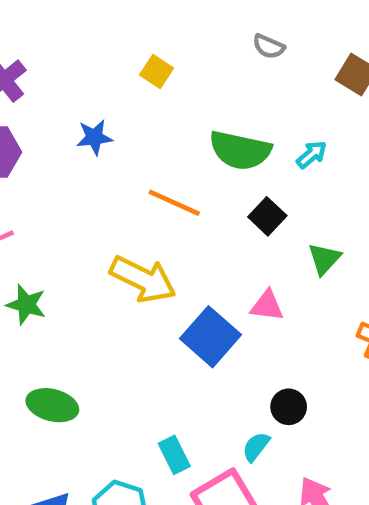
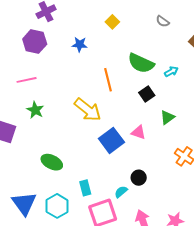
orange line: (174, 203) -> (108, 80), turned 40
green ellipse: (52, 405) -> (52, 162), moved

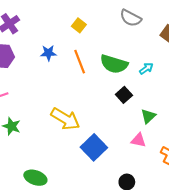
gray semicircle: (163, 21) -> (131, 18), size x1.5
orange line: (108, 80) -> (80, 62), moved
pink triangle: (139, 132) -> (138, 140), moved

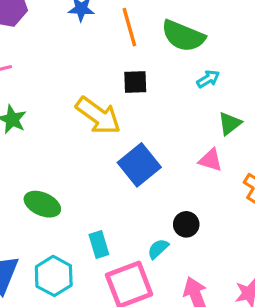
cyan arrow: (146, 69) -> (208, 79), moved
black square: (124, 95) -> (135, 82), moved, turned 35

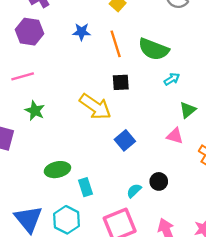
blue square: (139, 165) -> (125, 140), size x0.7
green ellipse: (42, 204) -> (57, 170), turned -35
cyan rectangle: (99, 245) -> (86, 187), moved
cyan semicircle: (158, 249) -> (134, 191), moved

